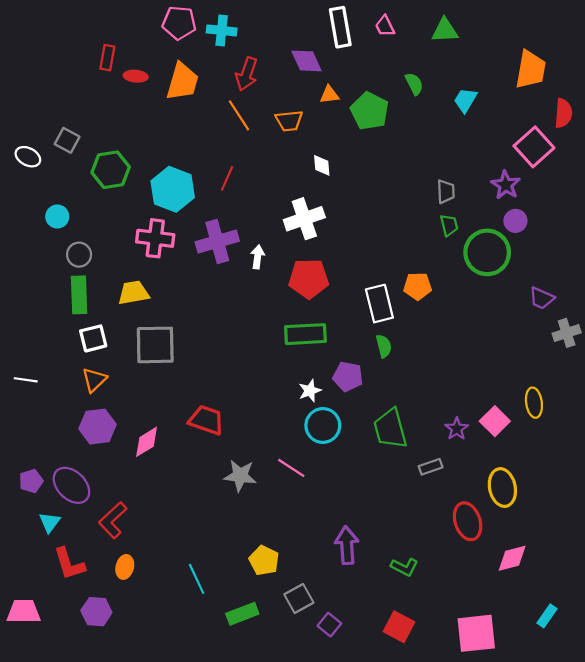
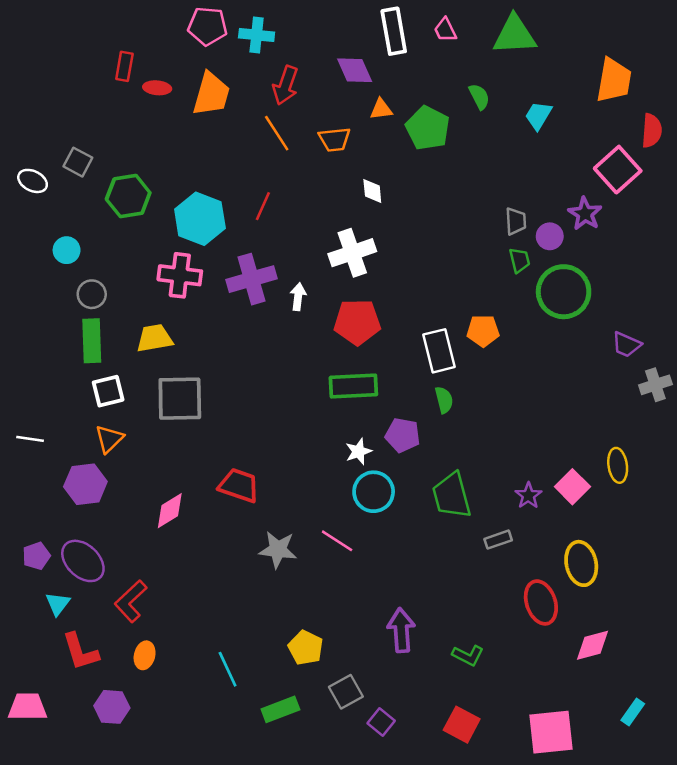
green triangle: (445, 30) -> (514, 35), size x1.4
purple circle: (515, 221) -> (550, 236), moved
purple hexagon: (98, 427) -> (85, 484), moved

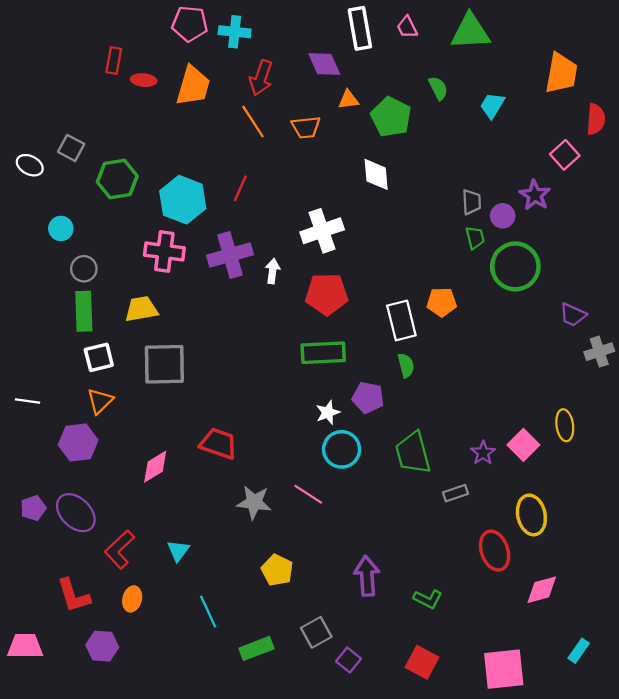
pink square: (618, 170) -> (565, 155), size x0.7
white diamond: (372, 191) -> (376, 174), moved, size x1.4
cyan triangle: (58, 604) -> (178, 551), moved
yellow pentagon: (306, 648) -> (277, 570), moved

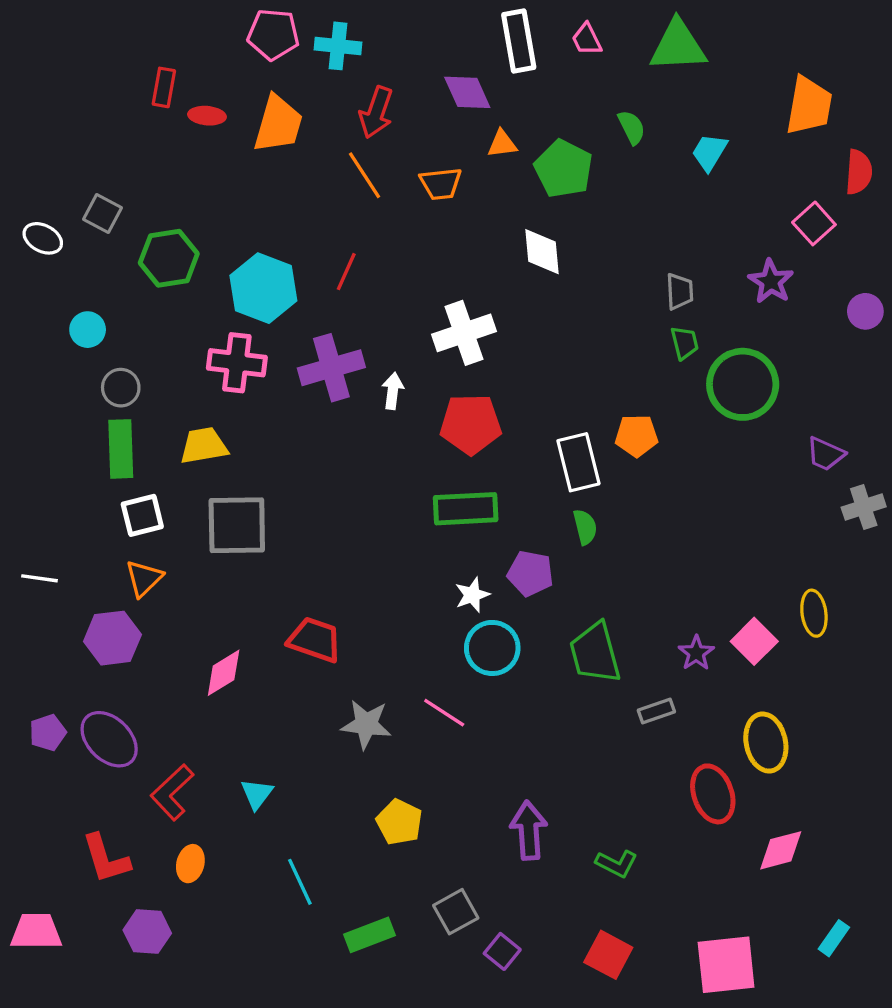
purple circle: (503, 216) -> (865, 311), moved

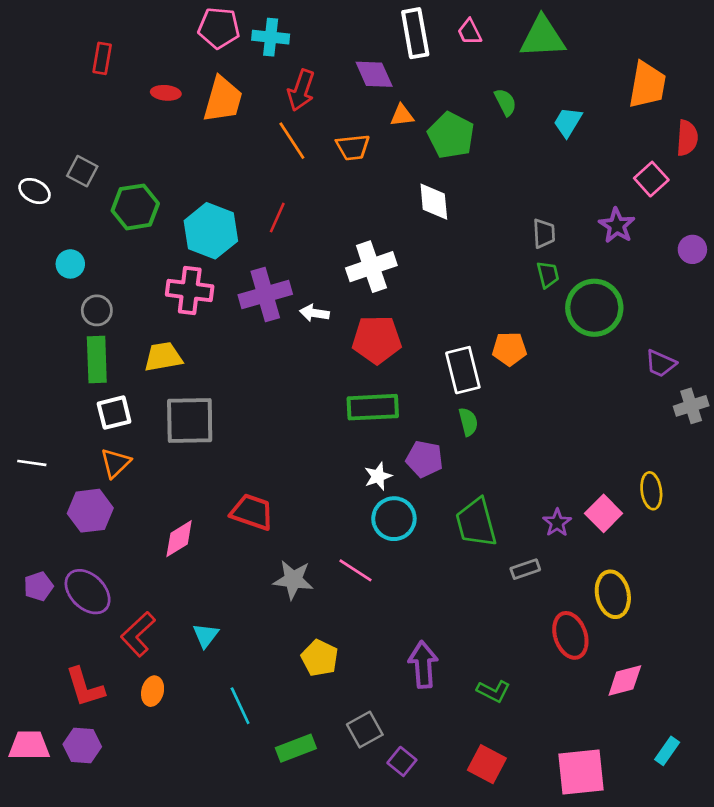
red rectangle: (164, 87) -> (102, 58), moved
white arrow: (393, 391) -> (314, 313), turned -88
purple hexagon: (147, 932) -> (82, 745), moved

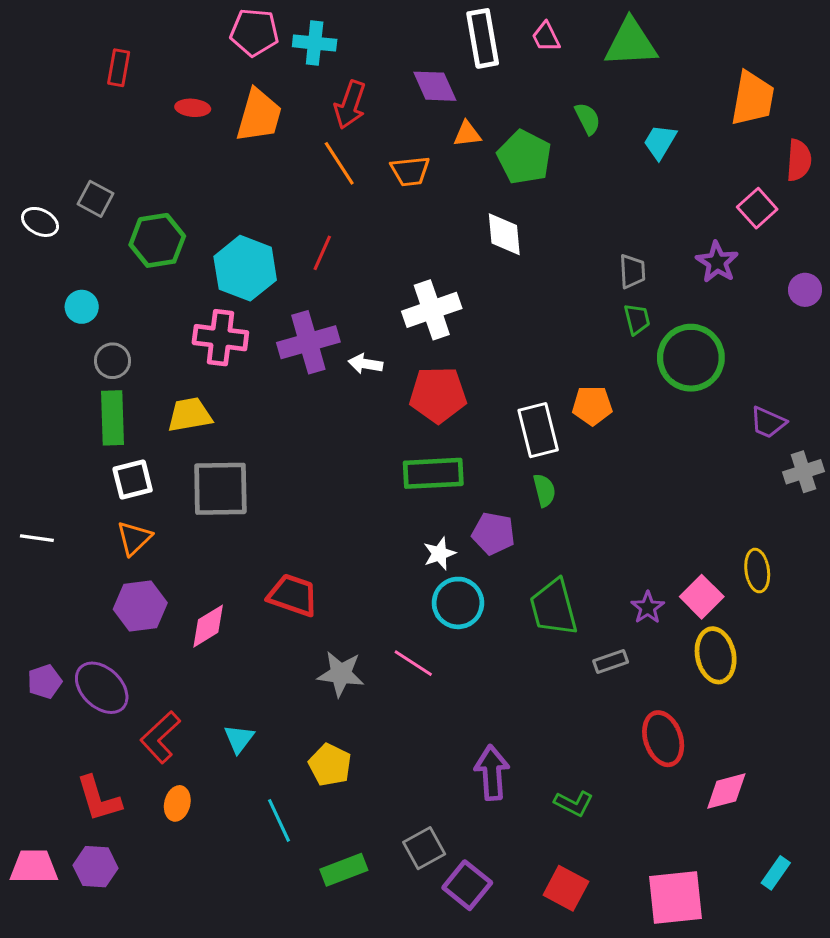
purple hexagon: (90, 511) -> (140, 606), moved
yellow ellipse: (613, 594) -> (716, 655), moved
yellow pentagon: (320, 658) -> (330, 765), moved
purple square: (402, 761) -> (467, 885), size x1.4

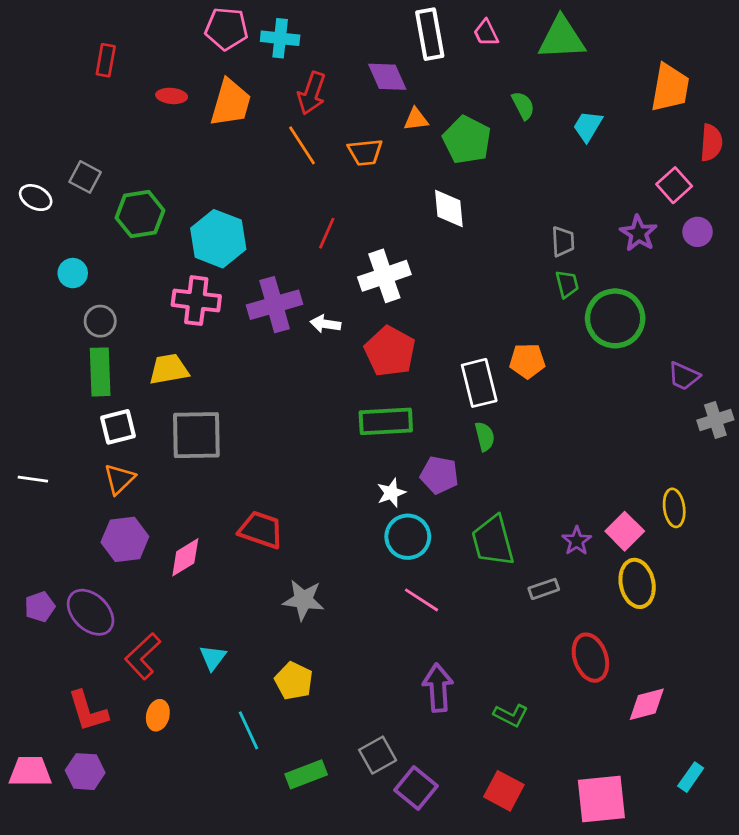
red line: (322, 253) -> (327, 233), moved
purple circle: (805, 290) -> (698, 232), moved
red pentagon: (438, 395) -> (390, 351), turned 30
pink line: (413, 663) -> (422, 600), moved

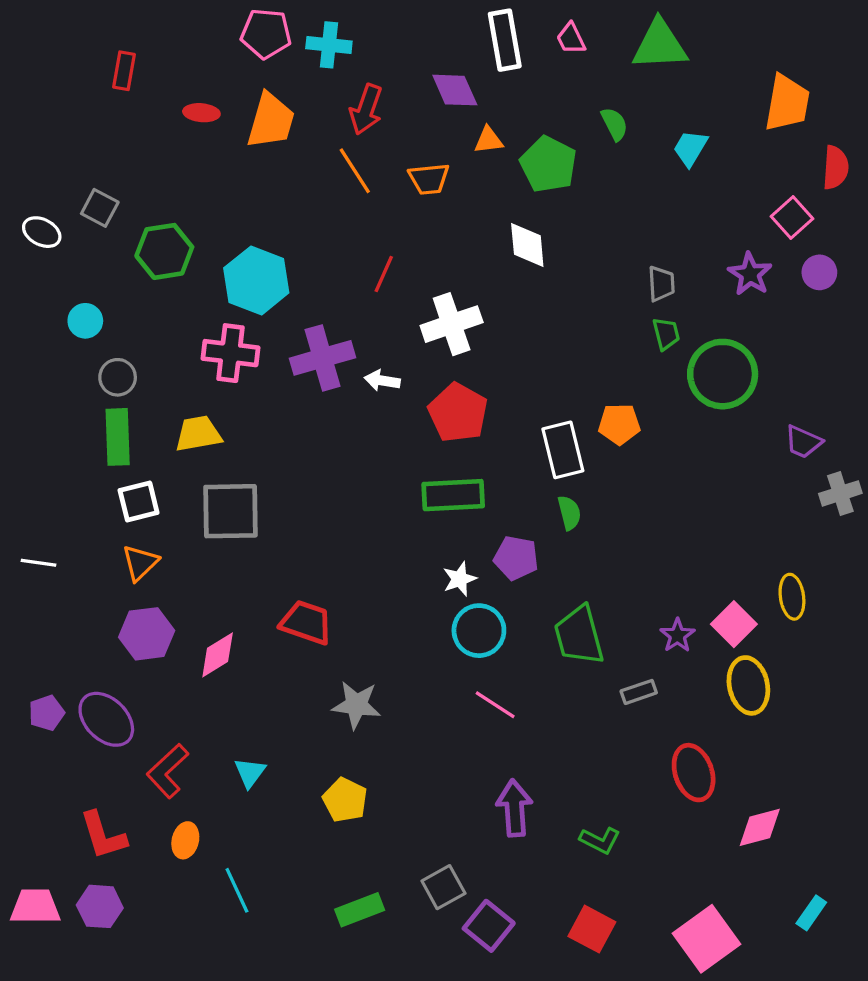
cyan line: (248, 730) -> (237, 890), moved
pink square: (601, 799) -> (706, 939), turned -30

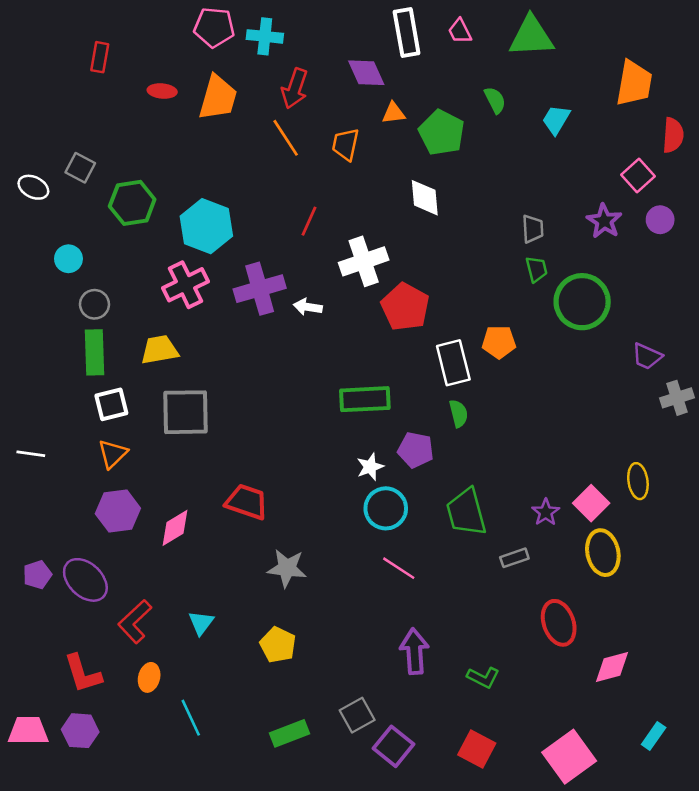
orange trapezoid: (429, 179) -> (345, 144), turned 108
pink cross: (231, 353) -> (186, 285), turned -33
red pentagon: (458, 413) -> (405, 307), moved

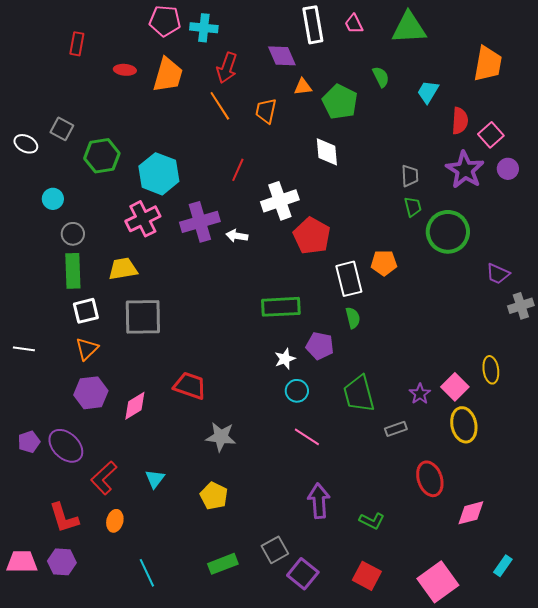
red semicircle: (673, 135) -> (460, 121), moved
purple star: (604, 221) -> (465, 170), size x1.4
cyan circle: (386, 508) -> (297, 391), size x0.7
cyan line: (191, 718) -> (147, 573), moved

